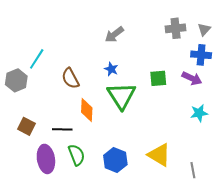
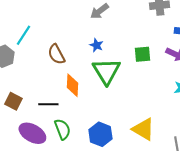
purple ellipse: (46, 159) -> (32, 133), turned -52

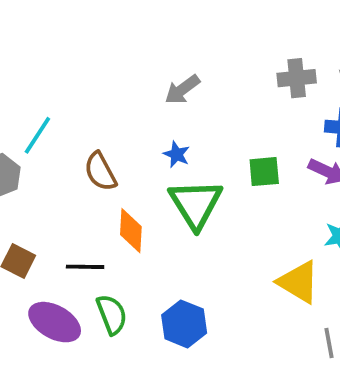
yellow triangle: (143, 129) -> (299, 282), moved

